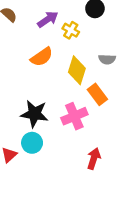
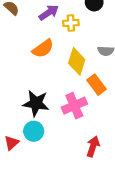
yellow cross: (71, 30) -> (71, 23), turned -35

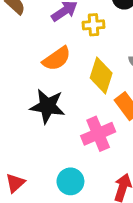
black star: (36, 103) -> (47, 106), moved
cyan circle: (34, 131) -> (70, 181), moved

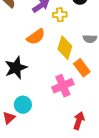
black star: (47, 106) -> (16, 68), moved, turned -30
cyan circle: (70, 181) -> (23, 105), moved

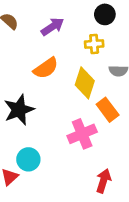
yellow cross: (60, 15) -> (94, 44), moved

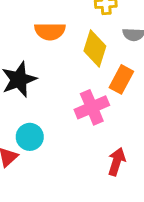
orange semicircle: (46, 68) -> (50, 31), turned 35
orange rectangle: (108, 110) -> (121, 79), turned 65

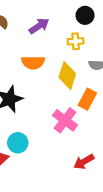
pink cross: (92, 107) -> (65, 120), turned -30
red arrow: (117, 162) -> (84, 162), turned -138

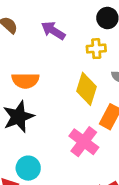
purple arrow: (39, 26) -> (53, 31), turned -114
orange semicircle: (33, 63) -> (25, 81), moved

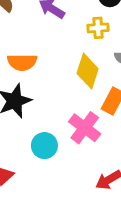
cyan circle: (28, 168) -> (44, 146), moved

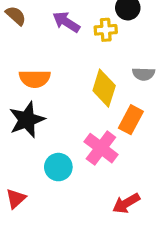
yellow cross: (98, 28) -> (106, 30), moved

